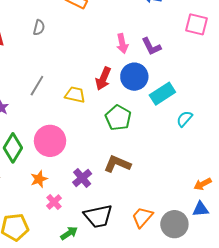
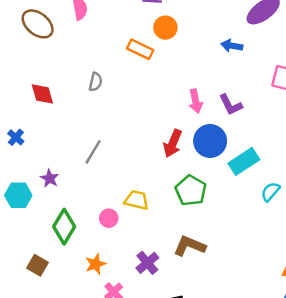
yellow trapezoid: (75, 95) -> (136, 200), moved
pink circle: (50, 141) -> (109, 218), size x0.5

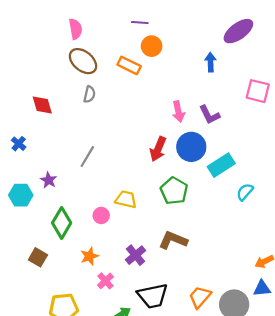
brown ellipse: (38, 24) -> (83, 61), moved
blue arrow: (232, 46) -> (211, 62), turned 78

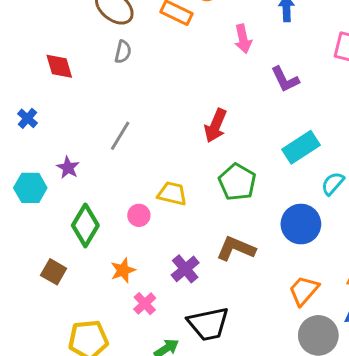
pink arrow: (178, 111) -> (243, 39), moved
blue circle: (191, 147) -> (301, 224), moved
orange trapezoid: (200, 297) -> (304, 291), moved

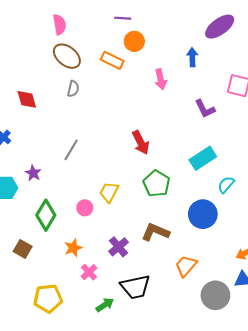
purple L-shape: (285, 79) -> (205, 109), moved
red arrow: (216, 126) -> (141, 143), turned -50
yellow trapezoid: (172, 194) -> (109, 192), turned -75
orange trapezoid: (304, 291) -> (186, 266), moved

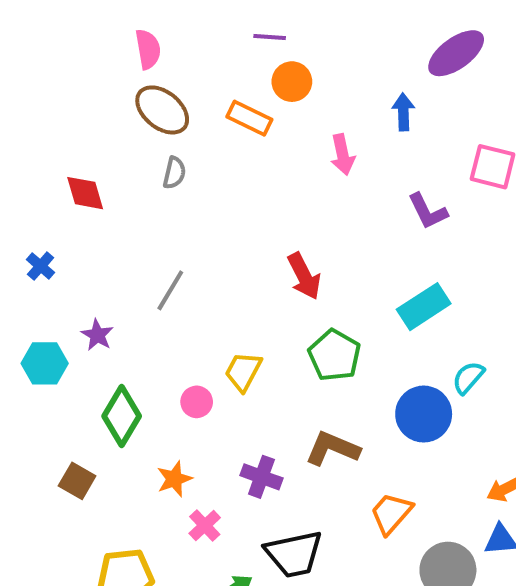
cyan semicircle: (226, 185) -> (468, 378), moved
purple cross: (118, 247) -> (261, 477), turned -30

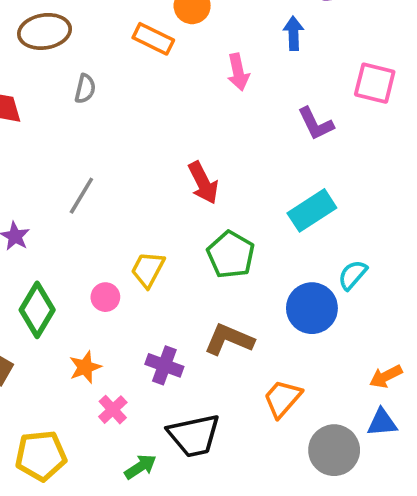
brown ellipse: (162, 110) -> (45, 31), moved, turned -48

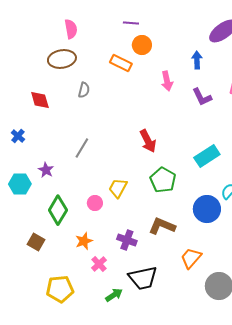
purple L-shape: (316, 124) -> (202, 97), moved

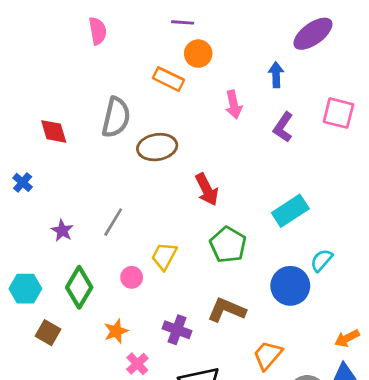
brown ellipse: (62, 59) -> (157, 147), moved
gray semicircle: (84, 90) -> (116, 117), size x1.8
purple L-shape: (202, 97) -> (283, 127), turned 60
gray line: (82, 148) -> (113, 222), moved
cyan hexagon: (20, 184) -> (25, 289), moved

